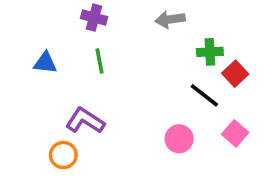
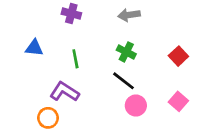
green cross: (210, 52) -> (126, 52), moved, turned 30
green line: (99, 61) -> (75, 59), moved
black line: (204, 95) -> (123, 81), moved

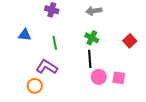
black line: (123, 81) -> (90, 59), turned 48
pink square: (178, 101) -> (119, 78), moved, turned -32

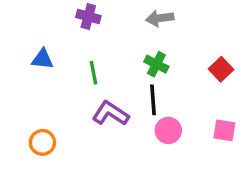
purple L-shape: (47, 67) -> (110, 113), moved
pink square: (119, 78) -> (224, 130), moved
orange circle: (35, 86) -> (42, 142), moved

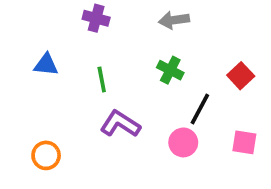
black line: (153, 100) -> (200, 109), moved, turned 32

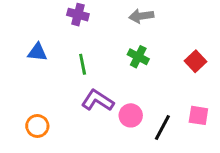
black line: (200, 109) -> (162, 127), moved
pink circle: (183, 142) -> (131, 115), moved

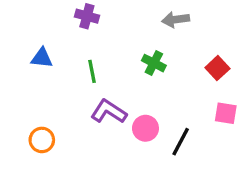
gray arrow: (141, 16) -> (176, 20), moved
pink square: (198, 115) -> (226, 113), moved

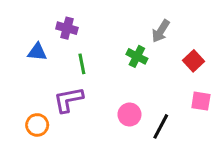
purple cross: (87, 16) -> (67, 28), moved
gray arrow: (176, 20) -> (161, 31), moved, turned -50
purple L-shape: (109, 112) -> (68, 100), moved, turned -44

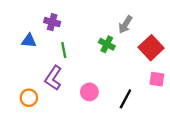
red square: (194, 61) -> (151, 48), size x1.5
purple L-shape: (68, 100) -> (53, 78), turned -45
pink circle: (129, 115) -> (89, 92), moved

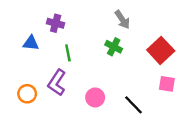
gray arrow: (125, 24) -> (122, 20), moved, turned -66
orange circle: (29, 98) -> (27, 94), moved
black line: (125, 99) -> (133, 105), turned -72

